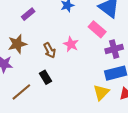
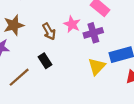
purple cross: (114, 49) -> (93, 33), moved
yellow triangle: (101, 92) -> (97, 66), moved

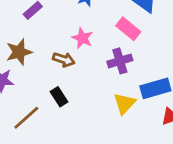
pink star: (72, 24) -> (82, 38), moved
brown arrow: (49, 31) -> (64, 60), turned -42

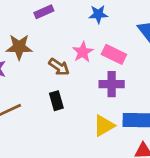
pink rectangle: (128, 29) -> (114, 54), moved, turned -30
black rectangle: (59, 97) -> (56, 101), moved

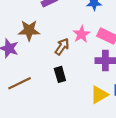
brown arrow: (59, 67) -> (62, 47), turned -90

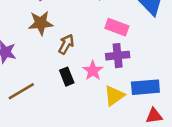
brown star: (29, 30) -> (41, 23), moved
pink star: (81, 34) -> (93, 71), moved

